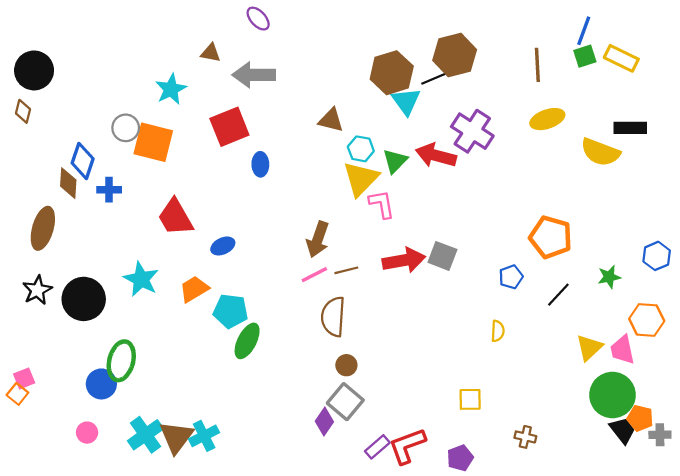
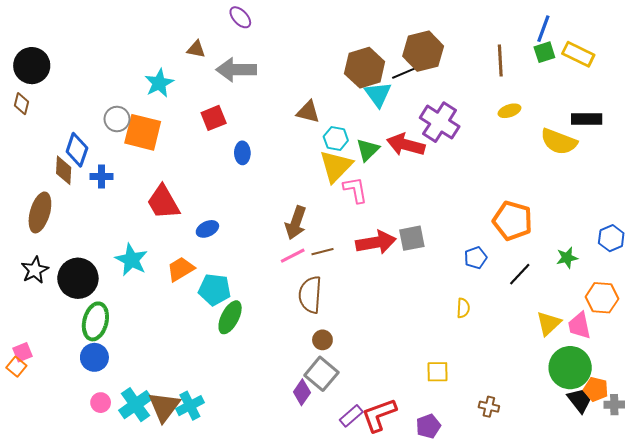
yellow ellipse: (547, 119) -> (509, 111), size x0.7
red square: (229, 127) -> (214, 118), size x0.7
gray square: (442, 256) -> (412, 238), turned -32
green ellipse: (121, 361) -> (95, 321), moved
pink circle: (87, 433) -> (101, 403), moved

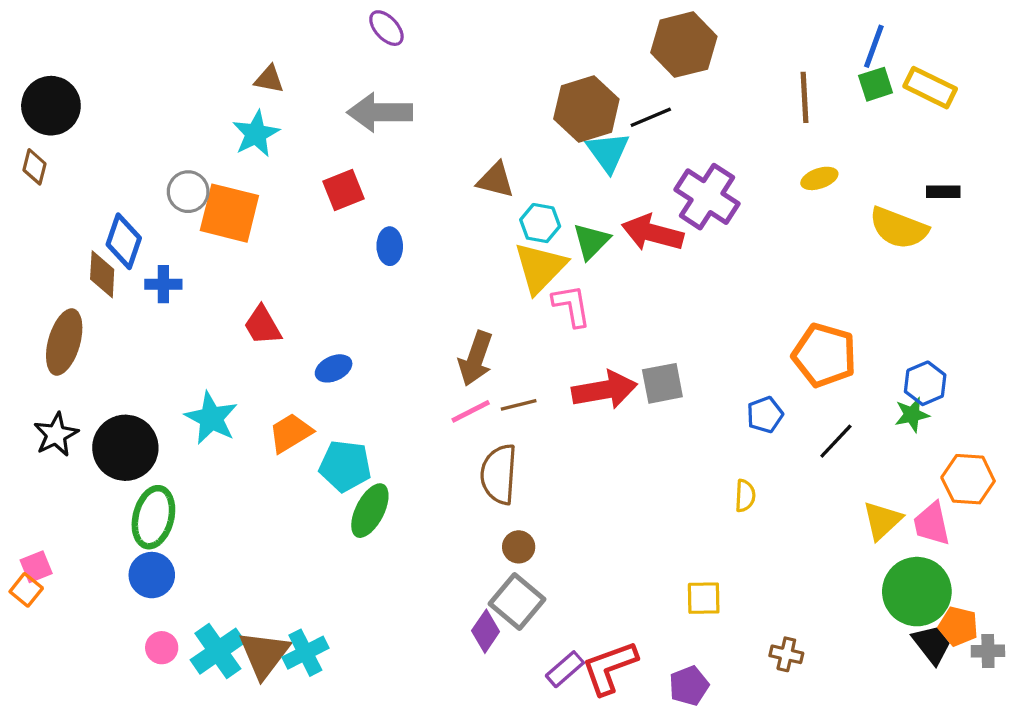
brown triangle: (196, 49) -> (269, 79), moved
brown hexagon: (423, 51) -> (684, 45), moved
black rectangle: (587, 119) -> (943, 192), size x0.7
red trapezoid: (163, 202) -> (262, 325), size x0.7
blue hexagon: (611, 238) -> (925, 383), moved

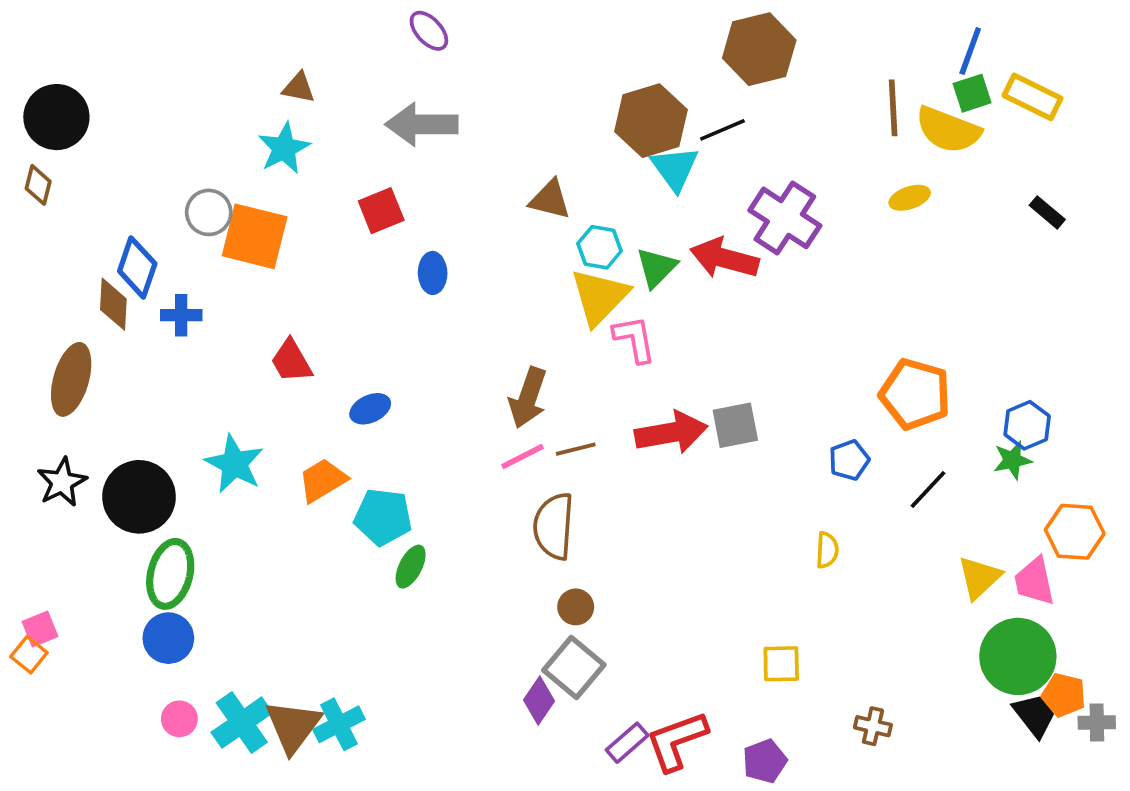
black rectangle: (943, 192) -> (1047, 212), turned 40
yellow semicircle: (899, 228) -> (948, 130), moved
green ellipse: (370, 511) -> (411, 567), size x0.7

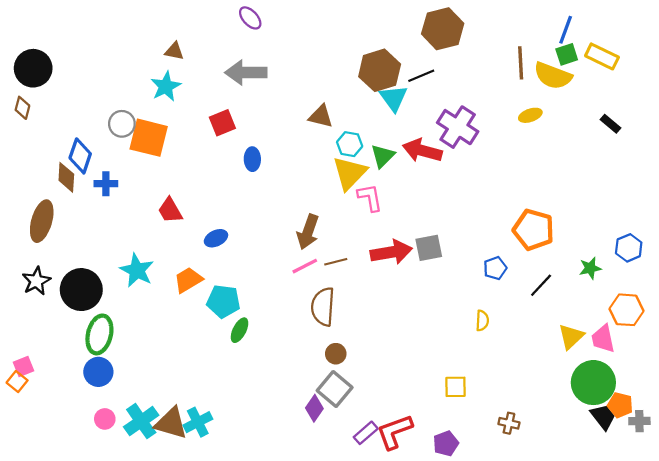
blue hexagon: (1027, 425) -> (629, 248), moved
brown triangle: (293, 726) -> (171, 423), turned -51

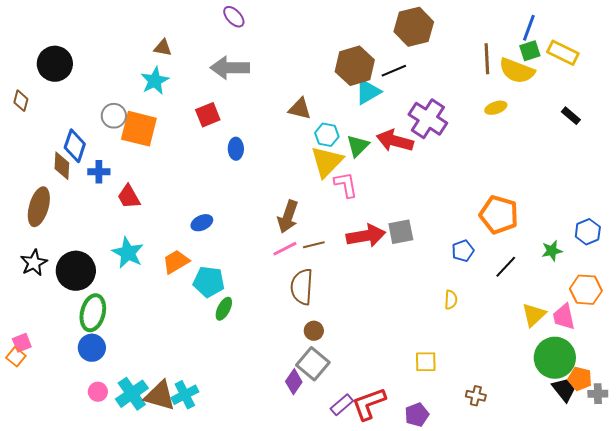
black circle: (33, 68) -> (55, 64), moved
cyan triangle: (393, 98) -> (368, 92), turned 36
red trapezoid: (170, 210) -> (129, 197), moved

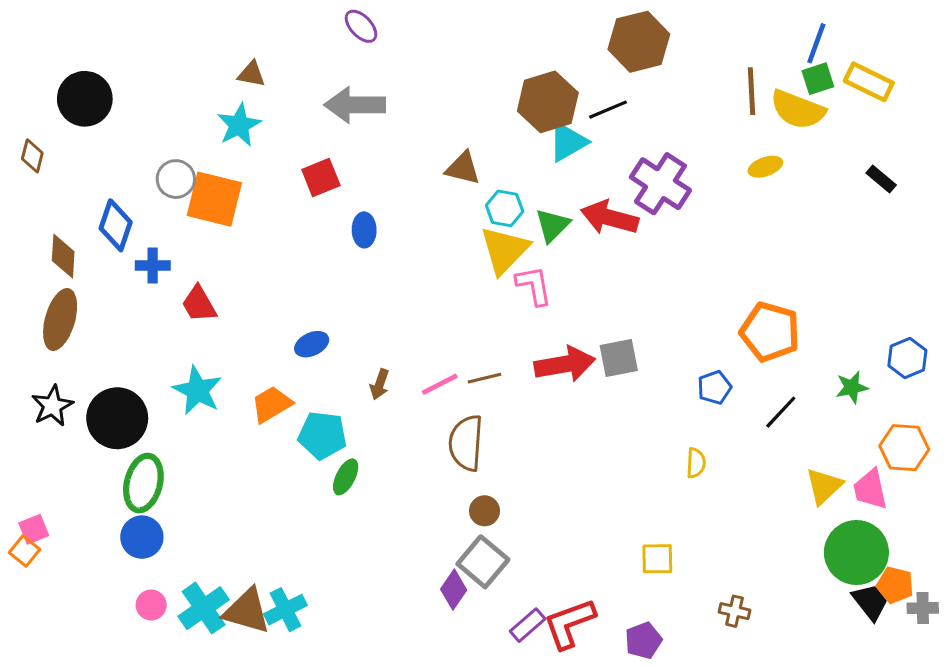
brown diamond: (62, 166) -> (63, 256), moved
brown arrow: (288, 217) -> (380, 384), moved, size x0.6

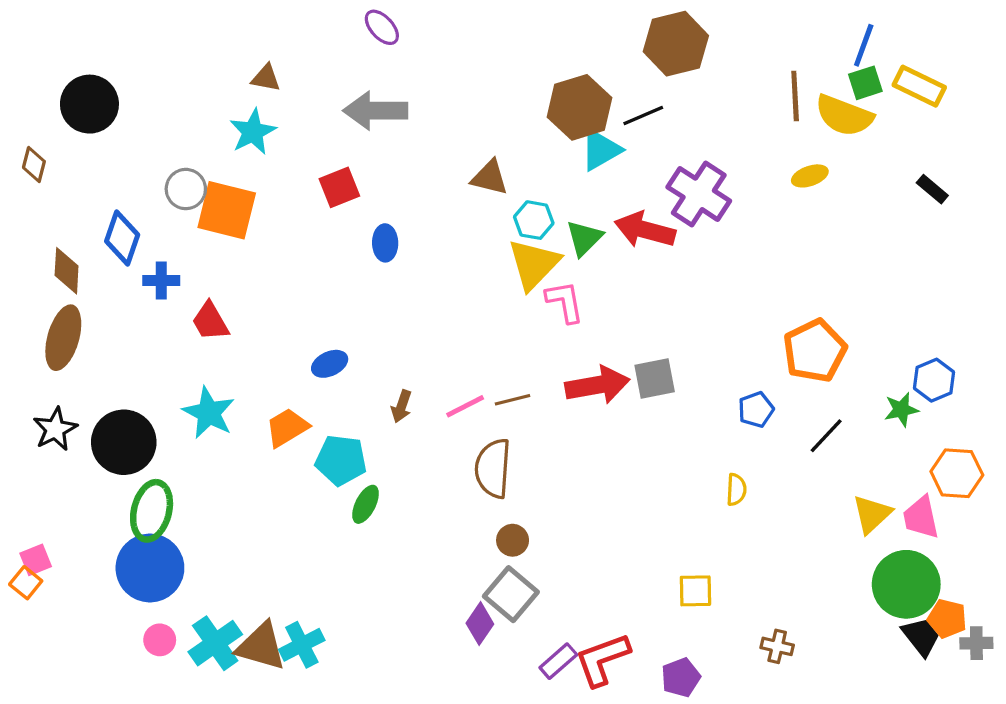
orange pentagon: (770, 332) -> (815, 351), turned 30
blue hexagon: (907, 358) -> (934, 380), moved
blue circle: (142, 537) -> (150, 568), size x1.5

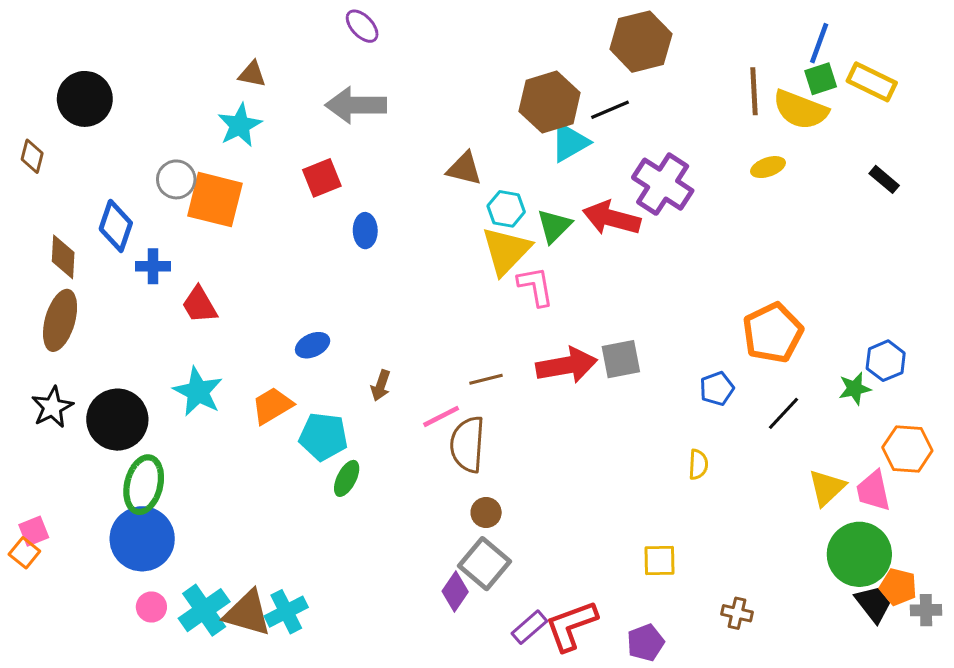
pink line: (465, 406) -> (441, 416), moved

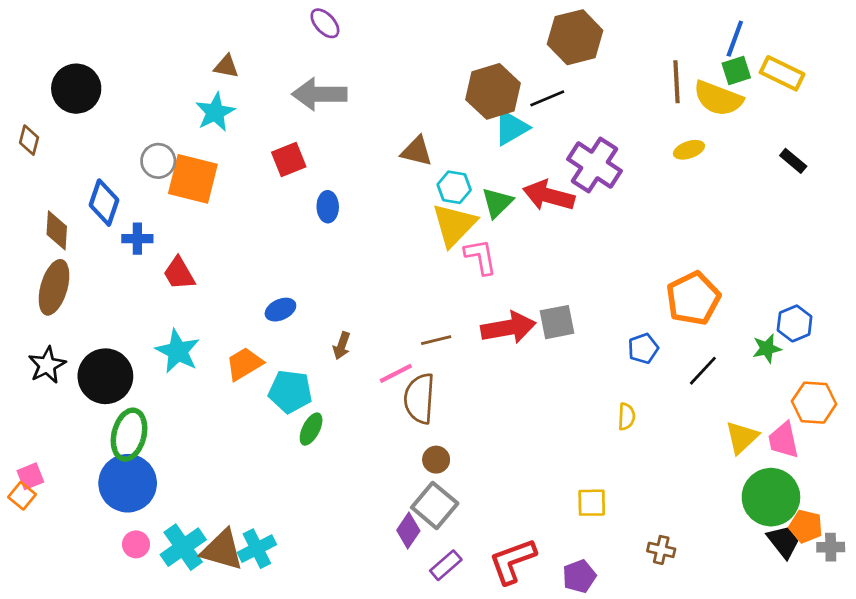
purple rectangle: (529, 627) -> (446, 565), moved

